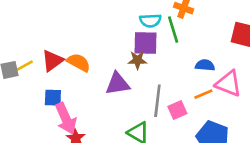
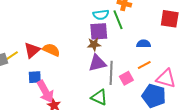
purple triangle: (118, 84) -> (97, 63), moved
pink triangle: (229, 84) -> (166, 78), moved

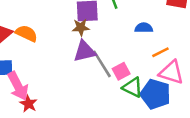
orange line: (144, 65) -> (160, 52), moved
gray line: (111, 73) -> (102, 64), turned -35
green triangle: (99, 97) -> (133, 87), moved

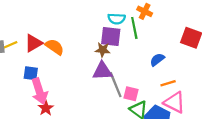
blue semicircle: (144, 28) -> (157, 60), turned -48
pink square: (121, 71) -> (131, 94), turned 32

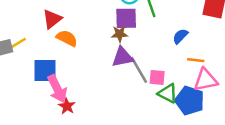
red triangle: (33, 43) -> (52, 19), moved
blue square: (31, 73) -> (45, 71), size x1.5
orange line: (168, 83) -> (196, 60), turned 32
pink triangle: (174, 102) -> (206, 80), turned -30

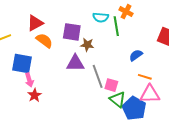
purple square: (126, 18) -> (72, 32), moved
purple triangle: (122, 57) -> (75, 63), moved
pink arrow: (57, 89) -> (29, 80), size x0.6

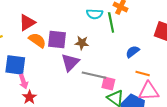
purple square: (72, 32) -> (57, 39), moved
purple triangle: (75, 63) -> (70, 62), turned -42
gray line: (98, 76) -> (94, 75), turned -55

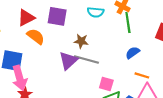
green line: (111, 22) -> (128, 23), moved
purple square: (57, 39) -> (57, 16), moved
gray line: (94, 75) -> (86, 60), moved
pink arrow: (23, 82) -> (20, 78), size x1.6

